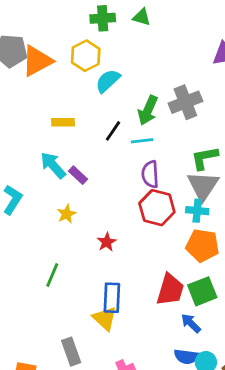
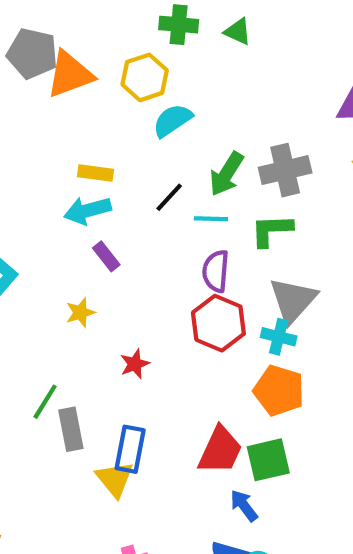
green L-shape: (205, 158) -> (271, 230), moved
cyan arrow: (53, 165) -> (88, 210), moved, turned -72
gray rectangle: (71, 352) -> (71, 429), moved

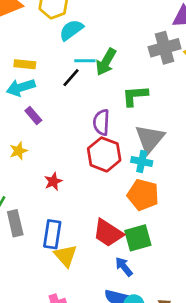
gray cross: (285, 170) -> (165, 48), moved
cyan line: (211, 219) -> (85, 61), moved
red trapezoid: (220, 450) -> (108, 233), turned 100
yellow triangle: (115, 479) -> (66, 256), moved

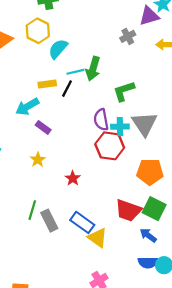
gray cross: (165, 48) -> (128, 36), moved, size x0.6
yellow rectangle: (25, 64) -> (47, 84), moved
cyan cross: (142, 162) -> (120, 127), moved
blue rectangle: (52, 234) -> (82, 222), turned -50
green square: (138, 238) -> (154, 209), turned -35

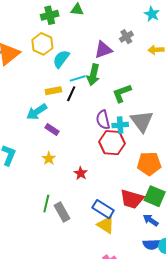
purple triangle: (149, 16) -> (103, 50), moved
gray cross: (128, 36) -> (126, 37), moved
blue rectangle: (82, 222) -> (103, 209), moved

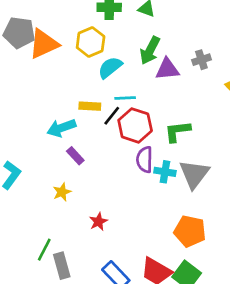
green arrow: (93, 75) -> (150, 50), moved
red hexagon: (112, 143) -> (135, 125), moved

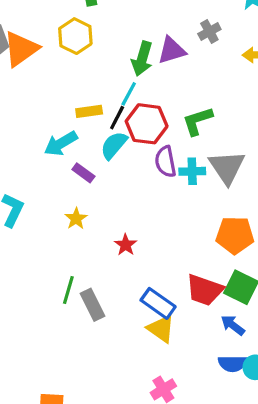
green arrow: (150, 50) -> (142, 59), moved
cyan semicircle: (110, 67) -> (114, 145), moved
cyan line: (125, 98) -> (129, 94), turned -48

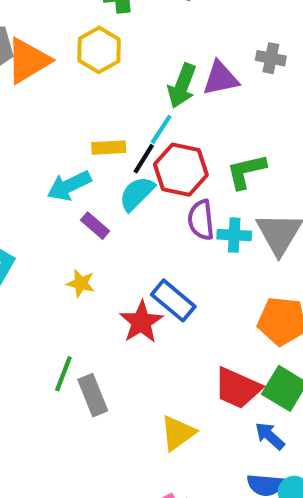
gray cross: (209, 32) -> (271, 58), turned 35
yellow star: (76, 219) -> (81, 283), turned -30
red star: (126, 245) -> (141, 322), size x1.5
blue rectangle: (158, 303) -> (173, 300), moved
yellow triangle: (161, 329) -> (178, 433), turned 44

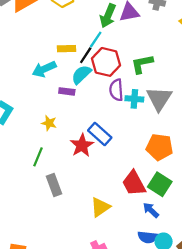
purple rectangle: (95, 226) -> (67, 91), moved, turned -35
green line: (63, 374) -> (38, 157), moved
red trapezoid: (237, 388) -> (134, 183), turned 36

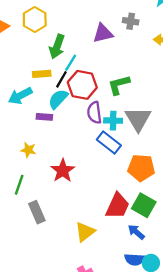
green arrow: (108, 16) -> (57, 47), moved
blue rectangle: (100, 134) -> (109, 142), moved
red trapezoid: (134, 183) -> (117, 206), turned -124

